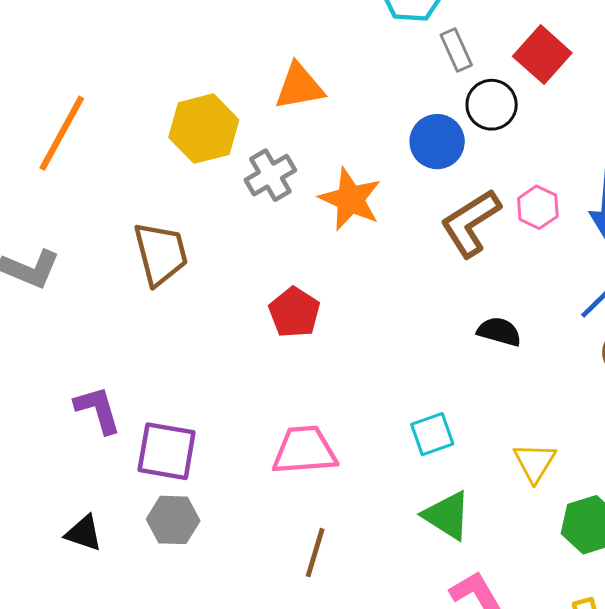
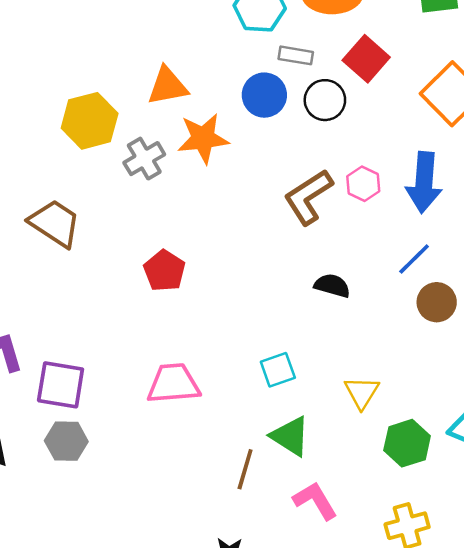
gray rectangle: (456, 50) -> (296, 55), turned -56
blue circle: (437, 142) -> (264, 95), moved
orange star: (350, 199) -> (203, 138), moved, turned -30
brown trapezoid: (161, 254) -> (55, 223), turned -42
brown line: (315, 553) -> (245, 469), moved

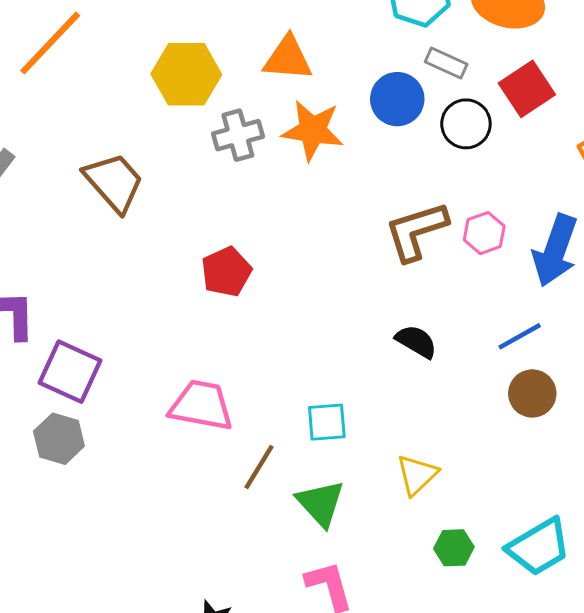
green hexagon: (407, 443) -> (454, 548), size x0.7
brown line: (245, 469) -> (259, 467), moved

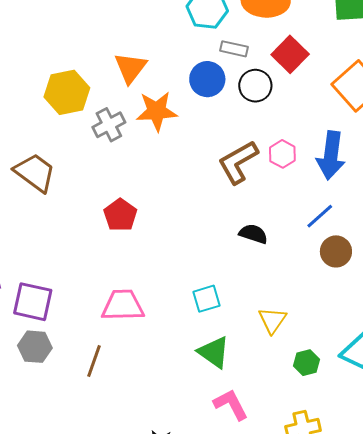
orange triangle: (288, 58) -> (130, 68), turned -45
brown line: (259, 467) -> (94, 361), moved

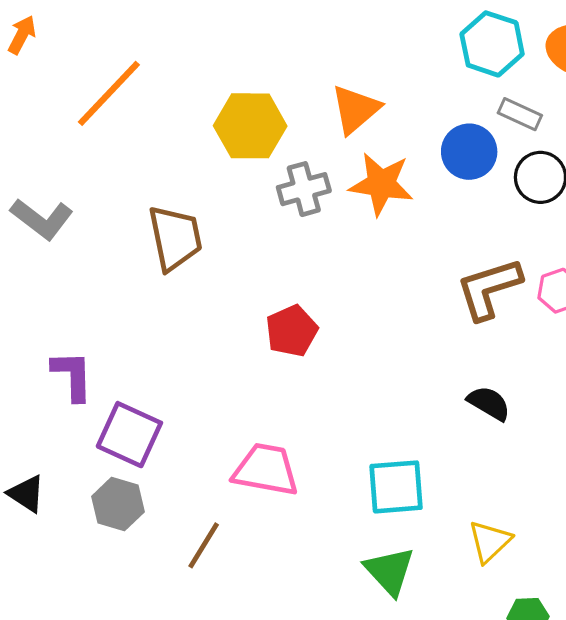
brown trapezoid: (35, 173) -> (175, 238), turned 30
cyan square: (207, 299) -> (396, 487), size x1.4

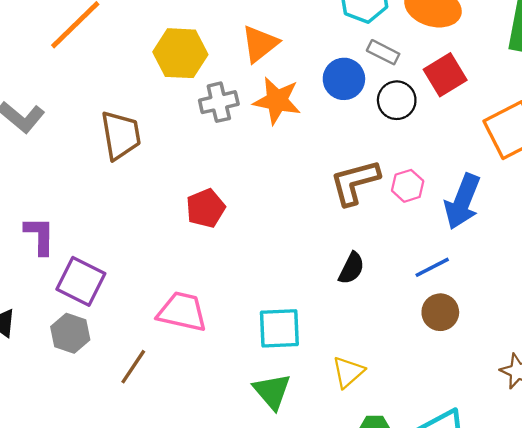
black semicircle: (489, 403) -> (351, 268), turned 84

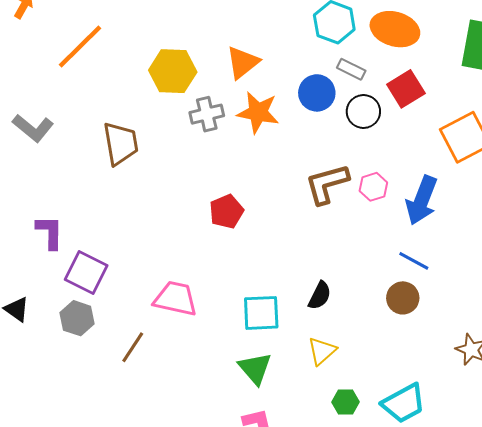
red pentagon: (206, 208) -> (226, 211), moved
blue line: (432, 267) -> (414, 261), moved, turned 56
black semicircle: (351, 268) -> (320, 296), moved

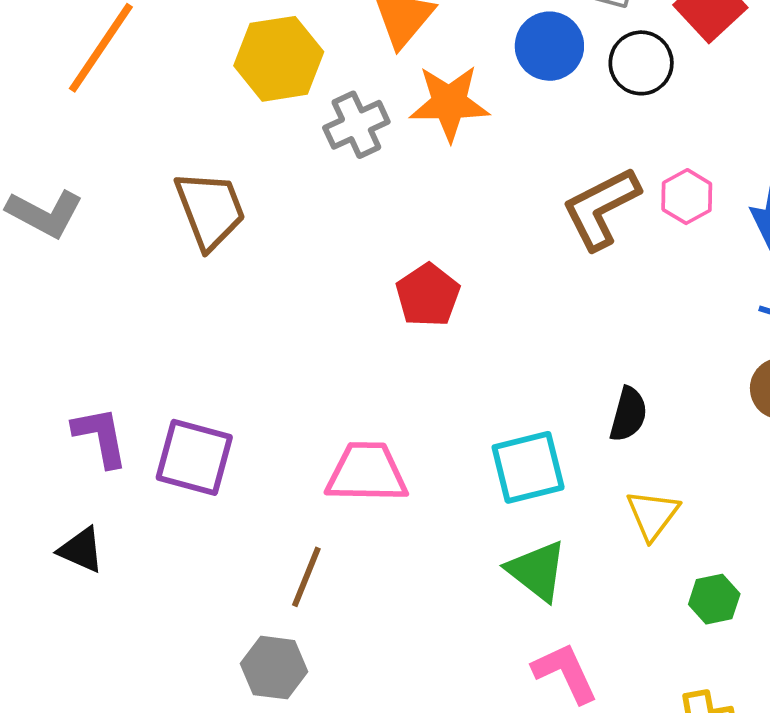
purple L-shape: (50, 232) -> (100, 437), moved
gray hexagon: (77, 318) -> (274, 668), moved

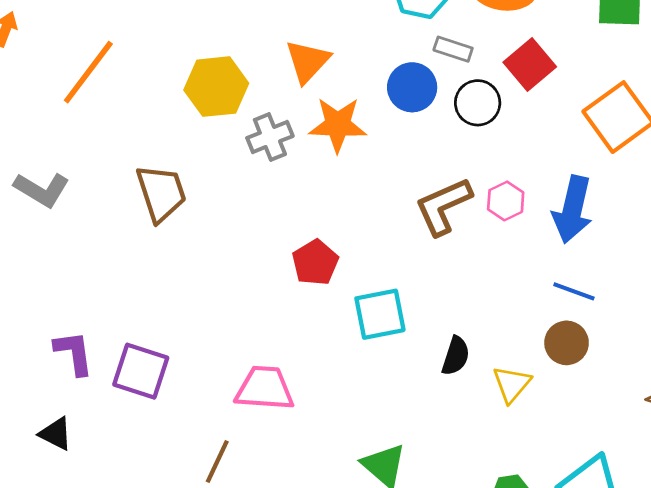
cyan square: (528, 467) -> (380, 314), moved
yellow triangle: (653, 515) -> (512, 384), moved

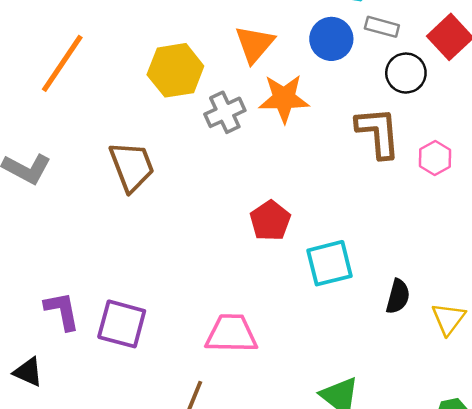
blue circle: (412, 87) -> (331, 39), moved
brown L-shape: (443, 206) -> (378, 132), moved, turned 112
black triangle: (56, 434) -> (28, 372), moved

